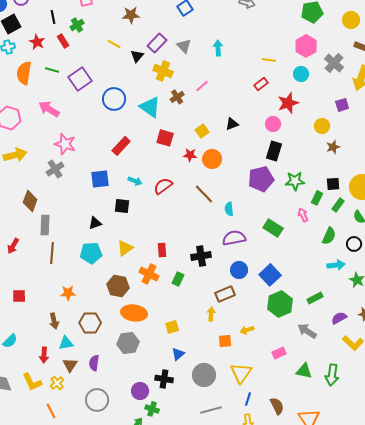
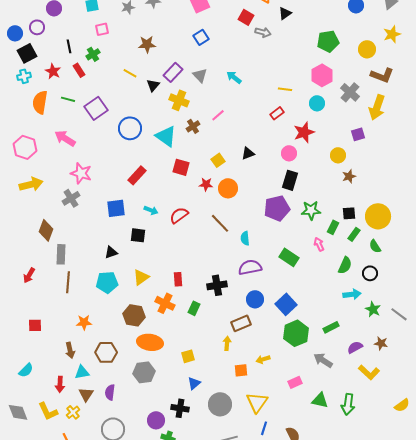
cyan arrow: (218, 48) -> (234, 77), turned -49

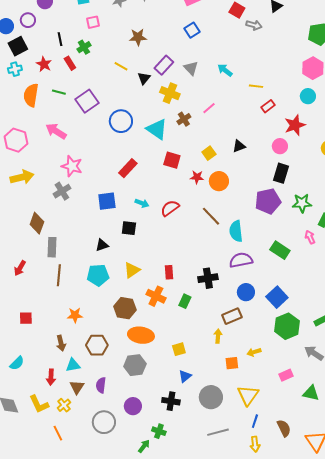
yellow line: (285, 89) -> (256, 86), moved
cyan semicircle: (245, 238) -> (236, 231), size x1.5
purple circle: (156, 420) -> (133, 406), moved

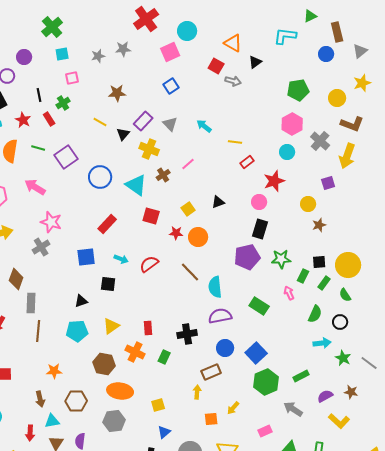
yellow arrow: (254, 352) -> (233, 408), turned -32

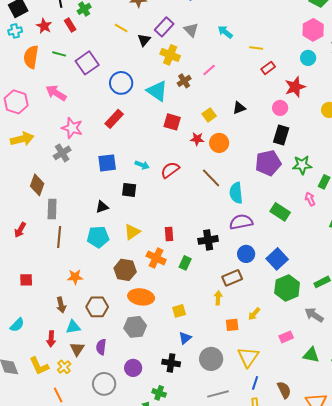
red rectangle: (107, 224) -> (114, 119), moved

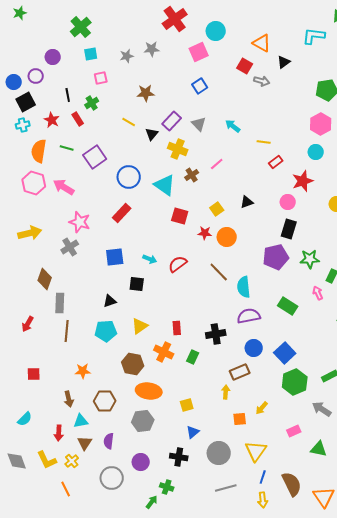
pink hexagon: (16, 102) -> (34, 183), moved
brown semicircle: (284, 390) -> (292, 484), size x1.4

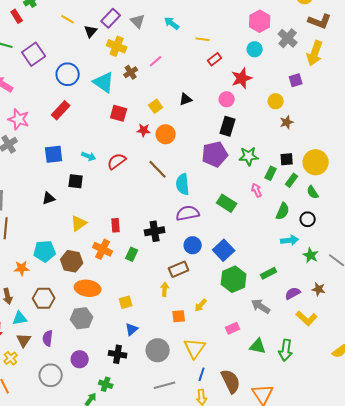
cyan pentagon: (106, 331) -> (45, 251), moved

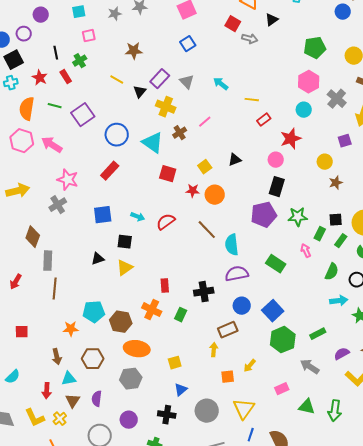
yellow triangle: (79, 223) -> (125, 268), moved

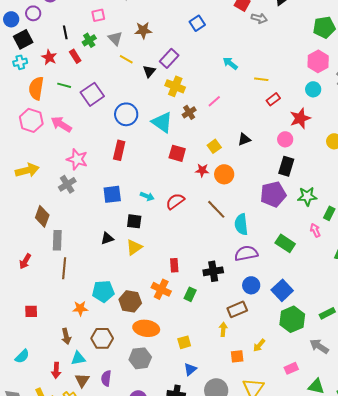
gray triangle: (187, 82) -> (115, 38), moved
red rectangle: (110, 171) -> (119, 150), turned -30

